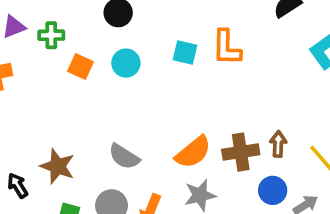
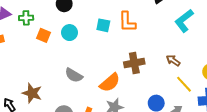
brown arrow: (278, 144) -> (173, 60), moved, turned -56
brown cross: (241, 152) -> (134, 63), moved
gray semicircle: (124, 157) -> (74, 75), moved

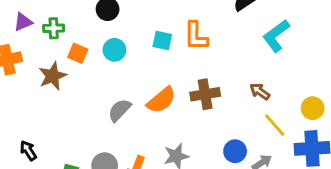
gray semicircle: (74, 75) -> (120, 110), turned 102
orange semicircle: (110, 83) -> (161, 100), moved
brown star: (32, 93) -> (53, 76), moved, turned 30

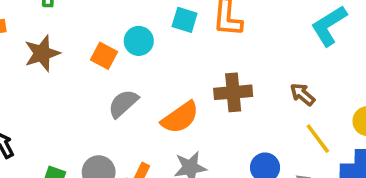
cyan circle: (114, 50) -> (139, 41), moved
orange square: (78, 53) -> (104, 56), moved
orange semicircle: (161, 100) -> (180, 117), moved

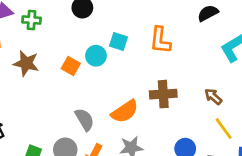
cyan square: (185, 20) -> (118, 42), moved
brown star: (42, 53) -> (26, 63), turned 30
gray semicircle: (123, 104) -> (85, 119), moved, turned 100

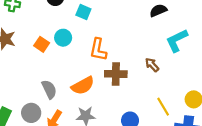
orange L-shape: (160, 40) -> (98, 50), moved
cyan square: (118, 42) -> (83, 12), moved
brown arrow: (213, 97) -> (152, 65), moved

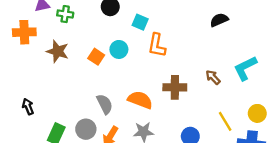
cyan L-shape: (177, 40) -> (245, 68), moved
orange L-shape: (98, 50) -> (157, 45), moved
orange semicircle: (83, 86) -> (140, 100), turned -130

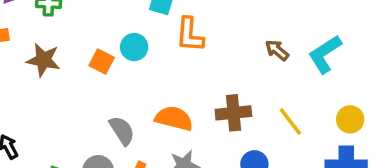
brown arrow: (213, 77) -> (277, 50), moved
brown cross: (175, 87) -> (233, 113), moved
yellow line: (225, 121) -> (290, 121), moved

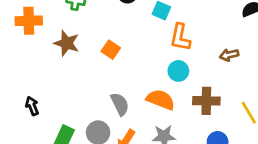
cyan circle: (134, 47) -> (178, 71), moved
brown arrow: (277, 50) -> (229, 55), moved, turned -60

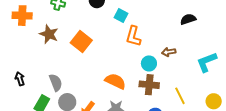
orange square: (111, 50) -> (81, 41), size x1.5
cyan circle: (178, 71) -> (149, 63), moved
gray semicircle: (120, 104) -> (56, 82), moved

